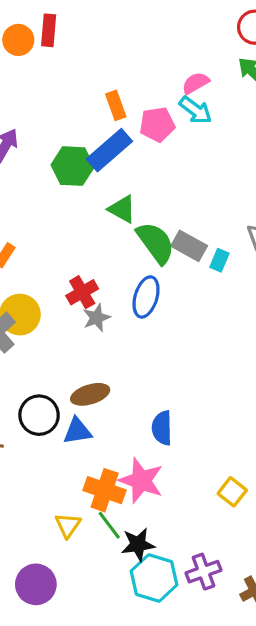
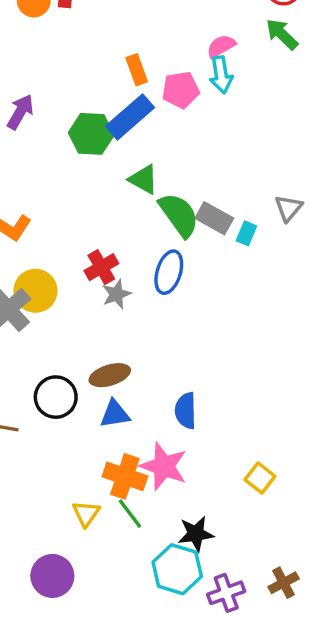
cyan arrow: (196, 110) -> (221, 75), turned 44
blue triangle: (77, 431) -> (115, 414), moved
black star: (138, 544) -> (196, 534), moved
purple cross: (204, 572) -> (226, 593), moved

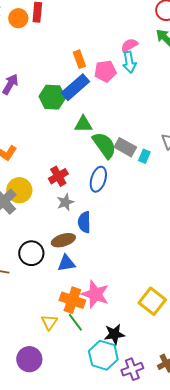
green triangle: (143, 179) -> (83, 124), turned -30
gray star: (116, 294) -> (65, 202), moved
blue semicircle: (186, 411) -> (84, 222), moved
yellow square: (260, 478) -> (152, 301), size x1.5

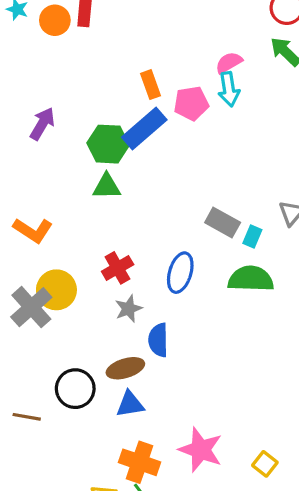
green triangle: (83, 124) -> (107, 186), moved
green semicircle: (104, 145) -> (251, 279), moved, turned -52
pink star: (95, 294) -> (201, 450), moved
yellow square: (152, 301) -> (265, 464), size x0.6

